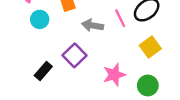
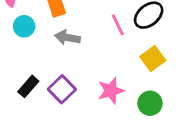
gray arrow: (93, 25) -> (67, 37), moved
purple square: (75, 55) -> (62, 89), moved

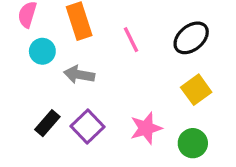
pink line: (118, 25) -> (131, 40), moved
gray arrow: (67, 37) -> (79, 75), moved

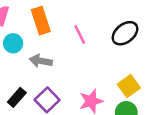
yellow square: (196, 90) -> (129, 86), moved

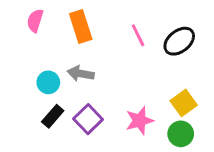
pink line: (80, 34) -> (138, 35), moved
cyan circle: (13, 43) -> (48, 82), moved

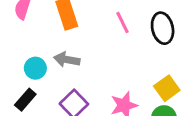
black ellipse: (179, 41) -> (163, 28), turned -64
black rectangle: (53, 116) -> (25, 100), moved

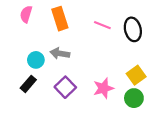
pink line: (123, 22) -> (102, 25), turned -42

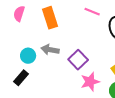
pink line: (102, 25) -> (92, 12), moved
purple square: (65, 87) -> (78, 60), moved

